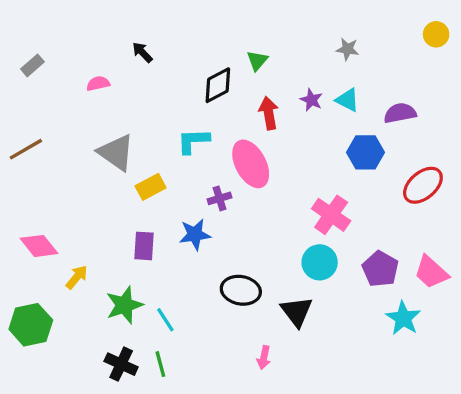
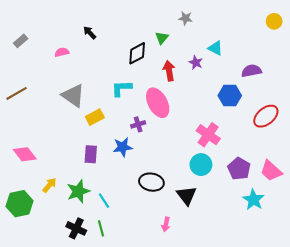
gray star: (347, 49) -> (185, 18), moved
cyan triangle: (347, 100) -> (215, 48), moved
yellow arrow: (77, 277) -> (49, 185), moved

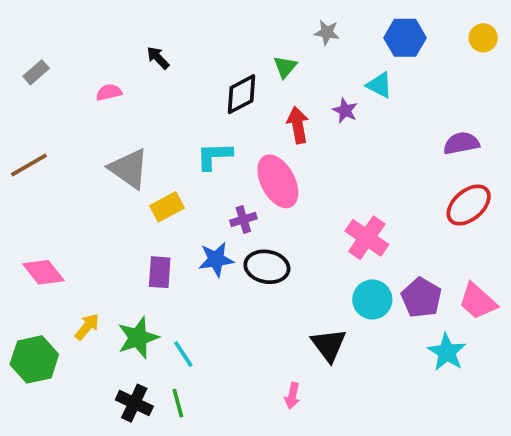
purple semicircle: (251, 71) -> (461, 143), moved
blue hexagon: (230, 96) -> (405, 38), moved
cyan circle: (201, 165) -> (372, 299), moved
black ellipse: (151, 182) -> (267, 267), moved

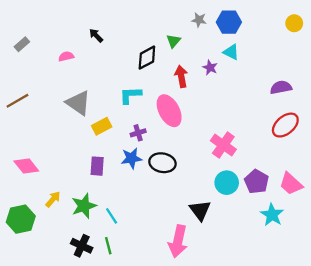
blue hexagon: (405, 38) -> (229, 22), moved
purple cross: (243, 220) -> (138, 133), moved
pink arrow: (292, 396) -> (178, 241), size x2.0

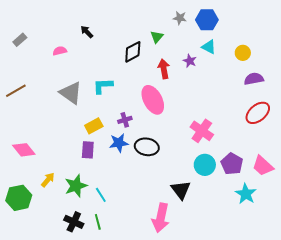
yellow circle: (294, 23) -> (243, 53), moved
cyan L-shape: (130, 95) -> (103, 86), moved
yellow rectangle: (102, 126) -> (94, 126), moved

